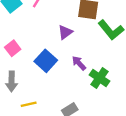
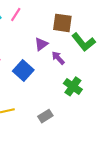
purple arrow: (79, 63) -> (58, 58), moved

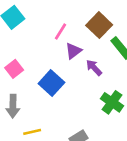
pink line: (16, 15) -> (60, 31), moved
brown square: (62, 23) -> (99, 25), turned 36

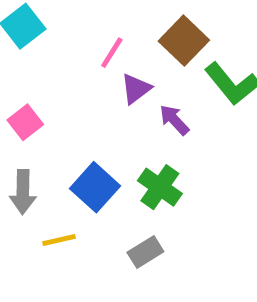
blue square: (51, 83) -> (95, 187), moved
green cross: (112, 102) -> (160, 187), moved

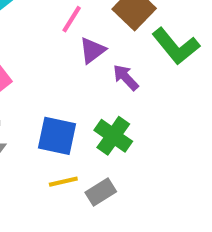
blue square: (95, 187) -> (57, 136), turned -30
yellow line: (59, 240) -> (63, 182), moved

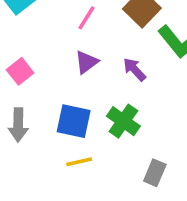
purple triangle: (92, 50) -> (87, 62), moved
gray rectangle: (101, 192) -> (155, 173), moved, turned -35

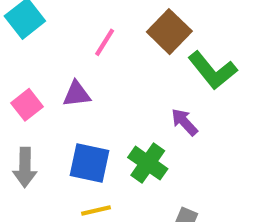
purple triangle: (87, 62) -> (77, 94), moved, turned 30
purple arrow: (134, 69) -> (184, 122), moved

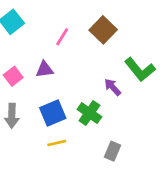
green L-shape: (212, 70) -> (140, 69), moved
blue square: (90, 163) -> (53, 113), turned -35

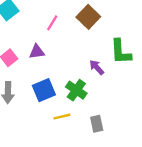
green L-shape: (140, 69) -> (121, 52), turned 36
yellow line: (57, 143) -> (62, 117), moved
gray rectangle: (113, 151) -> (97, 124), turned -35

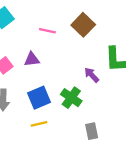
pink line: (52, 23) -> (47, 31), turned 70
yellow line: (62, 117) -> (39, 124), moved

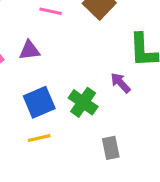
purple arrow: (92, 75) -> (120, 83), moved

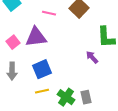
purple triangle: (29, 50) -> (36, 37), size x1.6
green cross: (83, 102) -> (66, 97), moved

